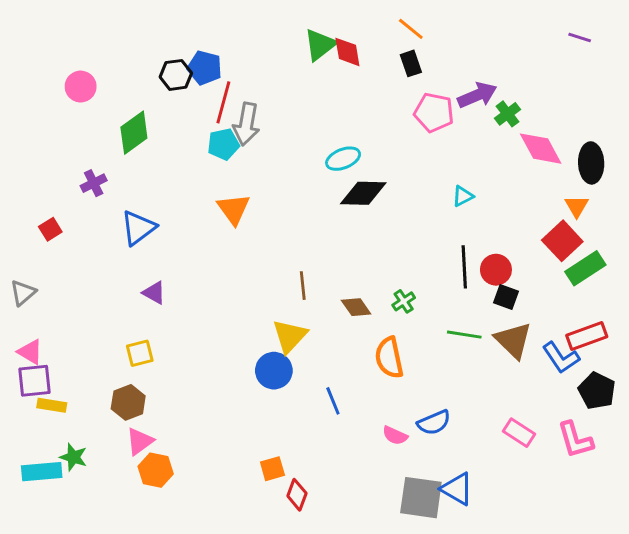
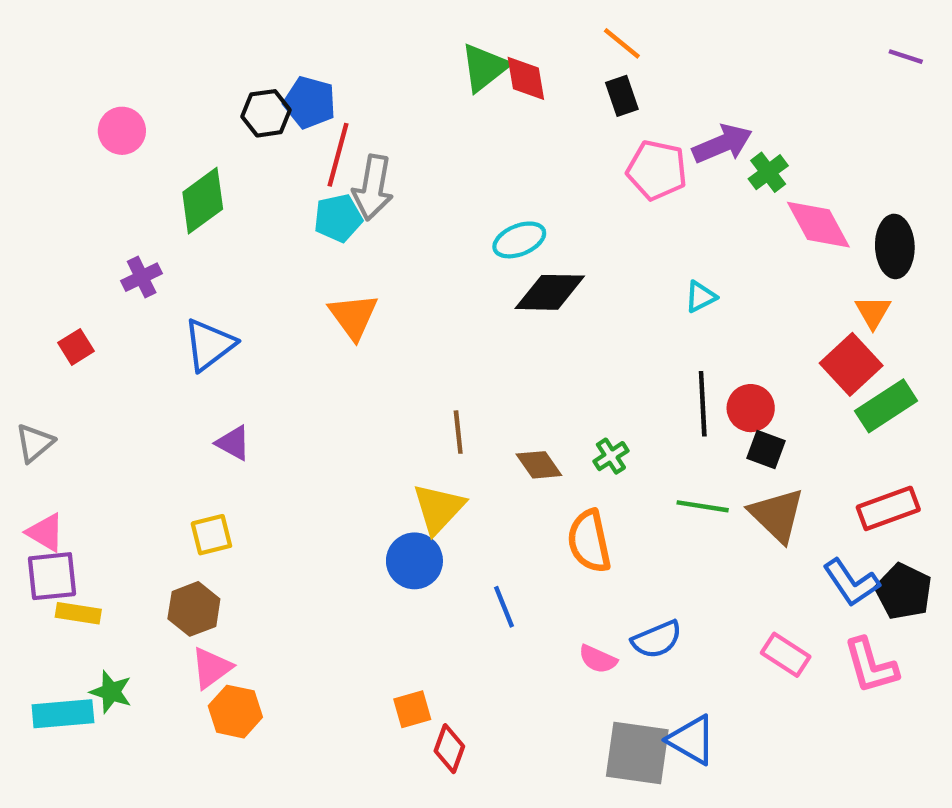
purple line: (580, 37) -> (906, 57), moved
blue L-shape: (561, 358) -> (851, 583), moved

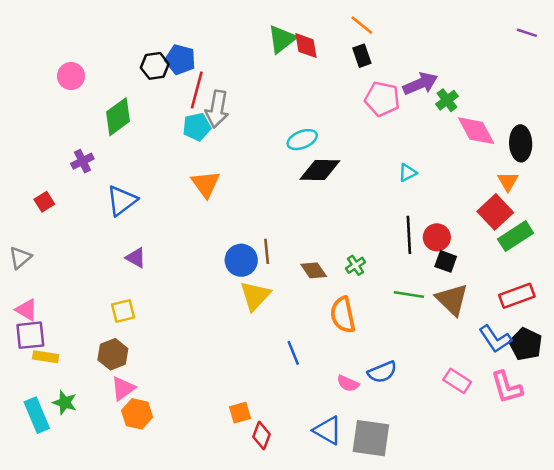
blue circle: (414, 561) -> (241, 260), moved
cyan rectangle: (63, 714) -> (37, 415), turned 72
blue triangle: (692, 740) -> (328, 430), moved

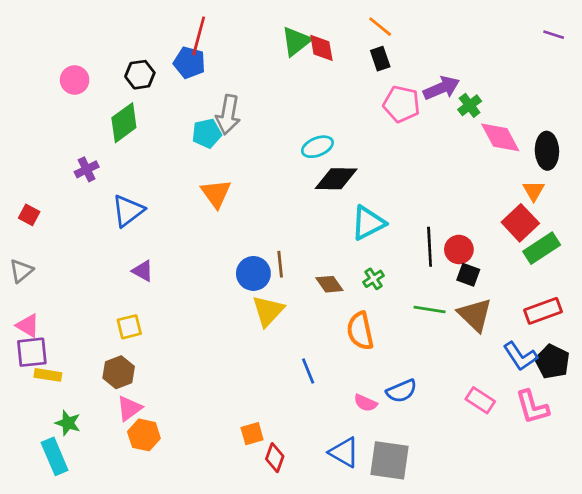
black hexagon: (155, 66) -> (140, 75), moved
red line: (197, 90) -> (199, 36), moved
cyan triangle: (408, 173) -> (368, 223), moved, size x1.8
red square: (44, 202) -> (29, 215), moved, turned -30
cyan rectangle: (37, 415) -> (55, 456), moved

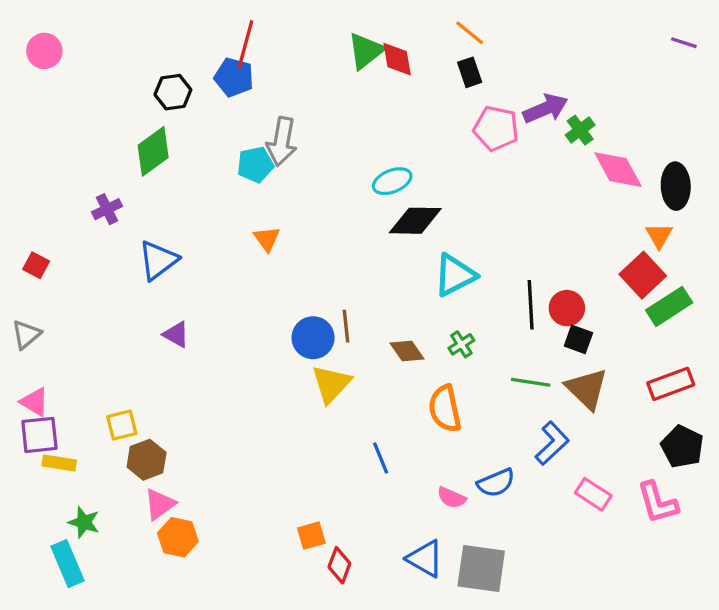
pink circle: (75, 80) -> (44, 51), moved
orange triangle: (216, 193) -> (267, 239), size x0.7
yellow square: (129, 327) -> (122, 425), moved
blue L-shape: (520, 356) -> (552, 443), moved, turned -99

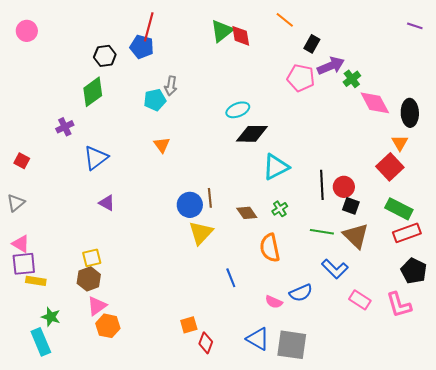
black rectangle: (470, 72) -> (312, 44), moved, turned 48
gray arrow: (282, 142) -> (171, 86), size x0.7
green rectangle: (669, 306) -> (399, 209), moved, turned 60
yellow square: (122, 425) -> (92, 258), moved
blue L-shape: (552, 443) -> (335, 269), turned 88

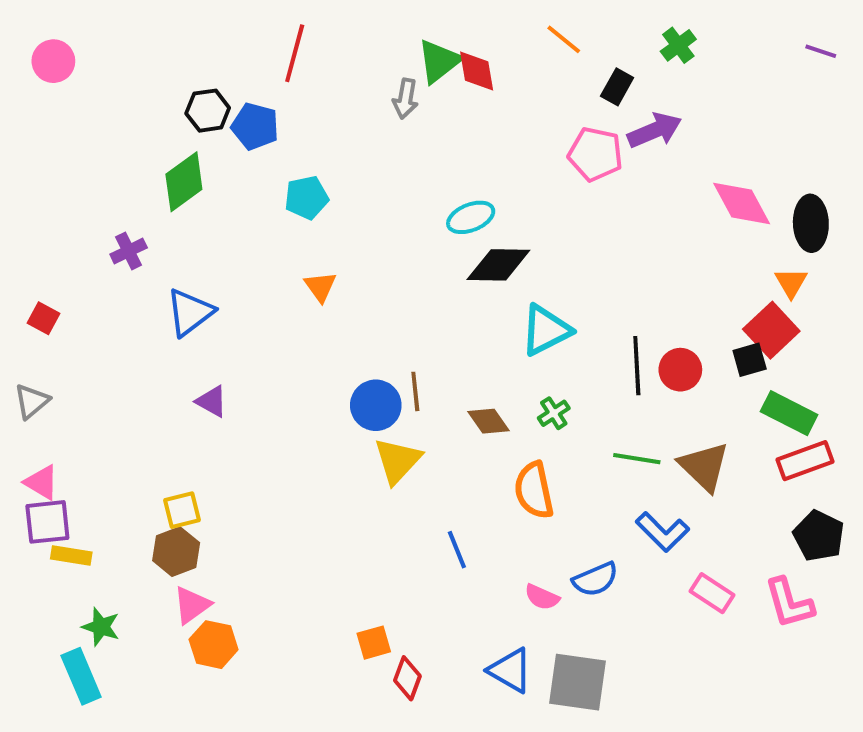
blue pentagon: (142, 47) -> (255, 126), moved
green cross: (352, 79) -> (678, 45), moved
gray arrow: (171, 86) -> (405, 99), moved
black square: (351, 206) -> (750, 360), moved, turned -36

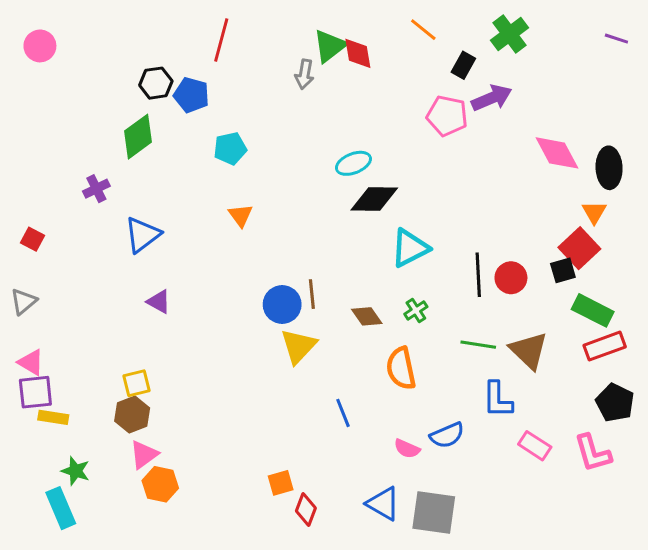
green cross: (678, 45) -> (509, 34), size x1.4
blue L-shape: (663, 532) -> (498, 400), turned 45

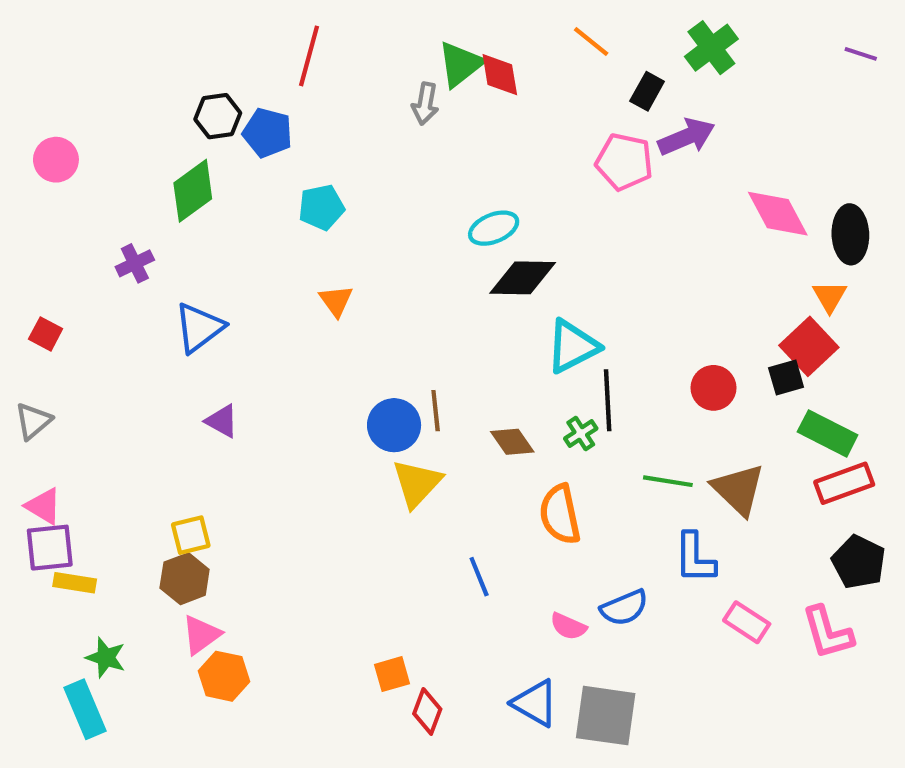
pink circle: (40, 46) -> (56, 160), moved
black line: (478, 275) -> (608, 400), moved

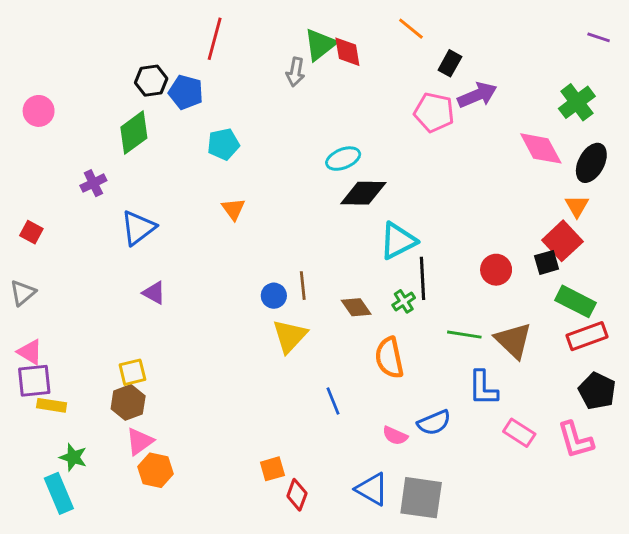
green cross: (711, 48) -> (577, 102), moved
black ellipse: (850, 234) -> (591, 163), turned 30
blue circle: (394, 425) -> (274, 296), size x0.7

